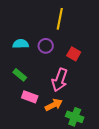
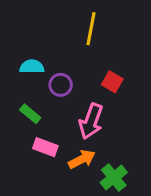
purple circle: (46, 46) -> (61, 85), moved
green cross: (75, 117) -> (114, 178), turned 30

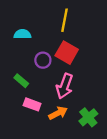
cyan semicircle: (32, 67) -> (22, 34), moved
red square: (112, 82) -> (67, 53), moved, size x1.5
green cross: (114, 178) -> (88, 117), moved

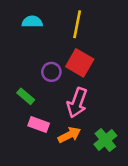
cyan semicircle: (22, 34) -> (32, 22), moved

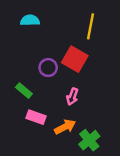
yellow line: (77, 24) -> (90, 26), moved
pink arrow: (77, 103) -> (72, 97), size x0.6
green cross: (105, 140) -> (89, 140), moved

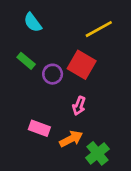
cyan semicircle: (30, 20) -> (33, 22), turned -126
yellow line: (90, 26) -> (99, 29), turned 50
green rectangle: (24, 91) -> (26, 61), moved

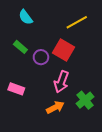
pink arrow: (79, 106) -> (61, 82), size x1.5
pink rectangle: (39, 128) -> (16, 89), moved
green cross: (97, 153) -> (85, 100), moved

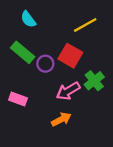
green rectangle: (20, 47) -> (23, 52), size x1.5
pink arrow: (61, 82) -> (68, 91), turned 40
green cross: (85, 100) -> (94, 81), moved

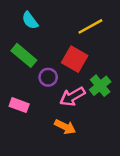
purple circle: (45, 64) -> (48, 77), moved
orange arrow: (61, 119) -> (65, 127), turned 54

